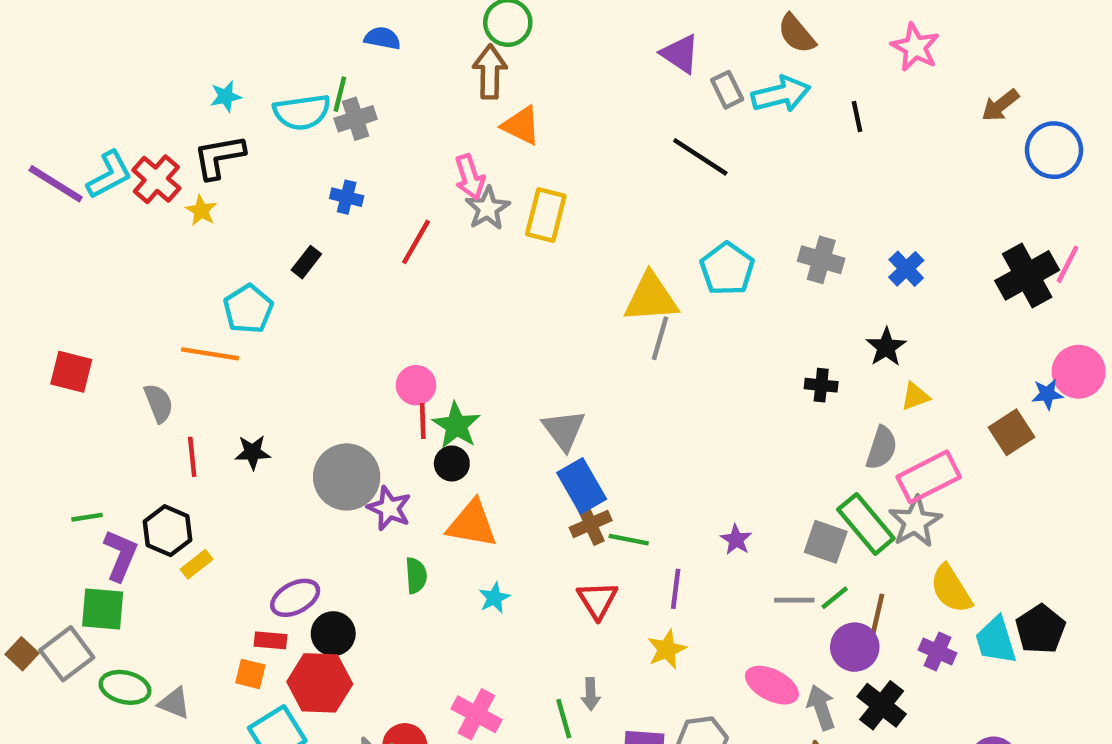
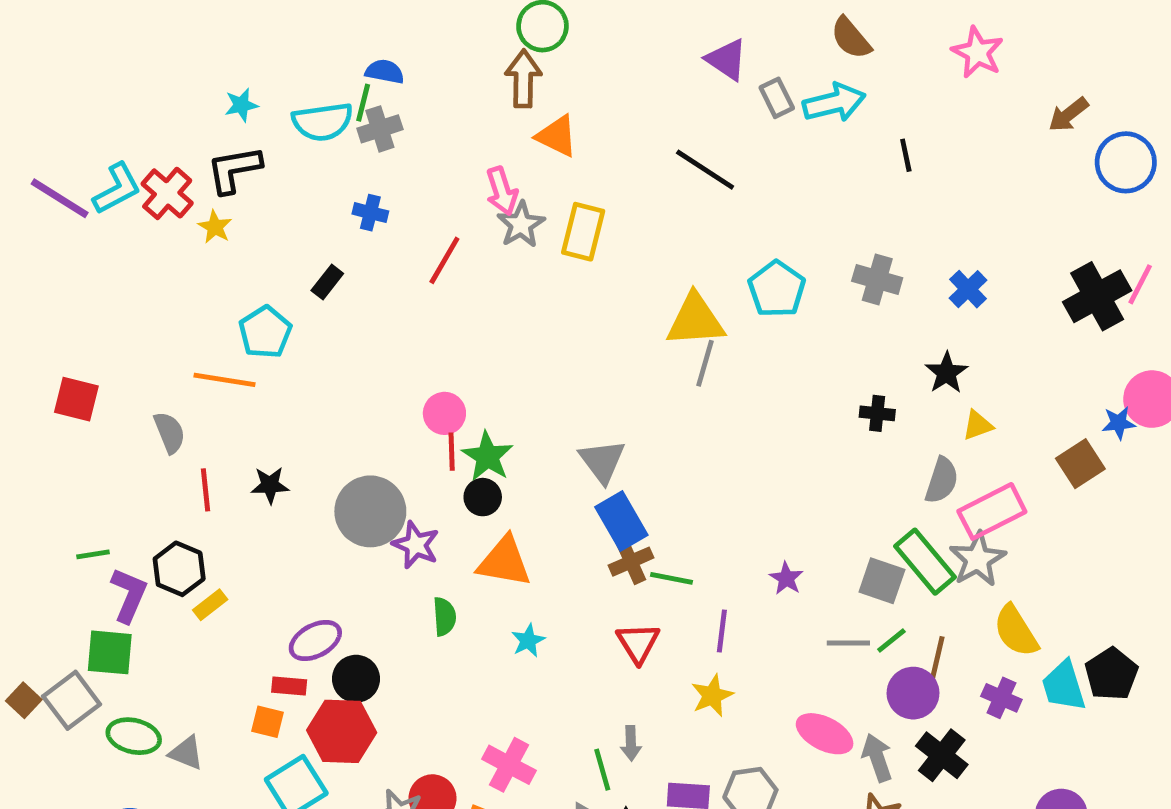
blue semicircle: (382, 38) -> (385, 72), moved
black line: (857, 117) -> (906, 155), moved
black line: (700, 157) -> (705, 170), moved

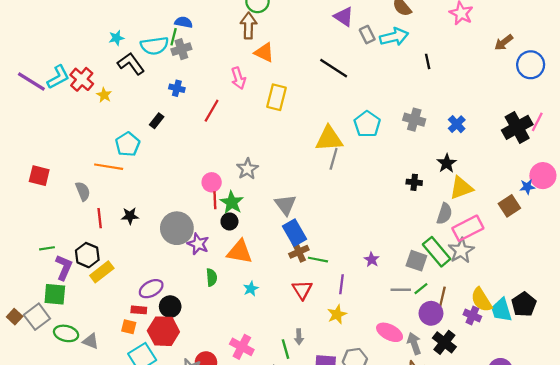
black L-shape: (234, 170) -> (131, 64), moved, turned 64
gray star: (521, 225) -> (247, 169), moved
yellow triangle: (978, 425) -> (461, 188), size x1.6
yellow rectangle: (210, 605) -> (102, 272), size x1.5
yellow semicircle: (1016, 631) -> (481, 300), moved

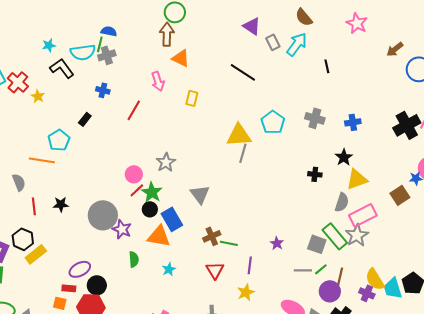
cyan arrow: (394, 37) -> (297, 44), turned -40
yellow rectangle: (276, 97) -> (192, 98), size x0.7
blue cross: (457, 124) -> (353, 122), turned 35
red line: (215, 200) -> (137, 190), turned 49
blue rectangle: (294, 233) -> (172, 219), moved

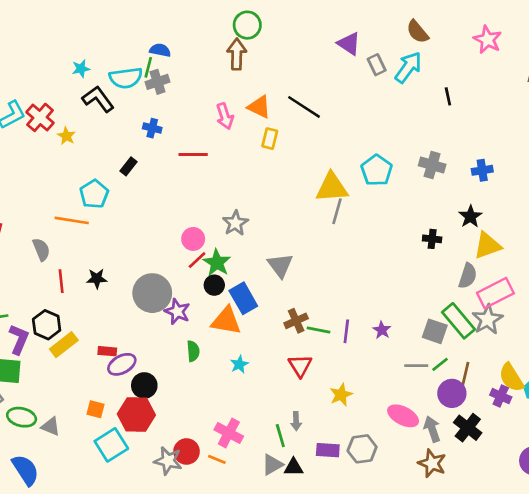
orange triangle: (181, 58) -> (259, 107), moved
black line: (243, 72) -> (304, 107), moved
red line: (134, 110) -> (193, 154), turned 60
purple line: (250, 265) -> (346, 331), moved
red rectangle: (69, 288) -> (107, 351), moved

